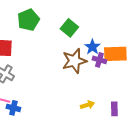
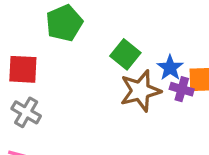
green square: (69, 28) -> (125, 54), moved

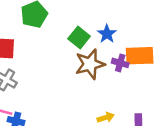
blue star: (170, 68) -> (107, 34), moved

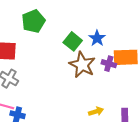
brown star: (90, 64) -> (82, 65), turned -30

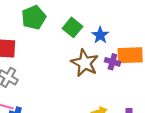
green square: (73, 41) -> (73, 27), moved

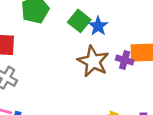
blue star: (100, 35) -> (98, 26), moved

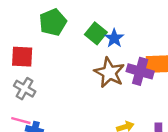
purple cross: (125, 60) -> (140, 71), size x1.5

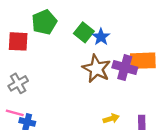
red square: (22, 57) -> (18, 41), moved
gray cross: (25, 89) -> (18, 83), turned 30

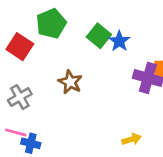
red square: (18, 41) -> (20, 47), turned 30
brown star: (96, 69) -> (70, 82), moved, size x0.7

